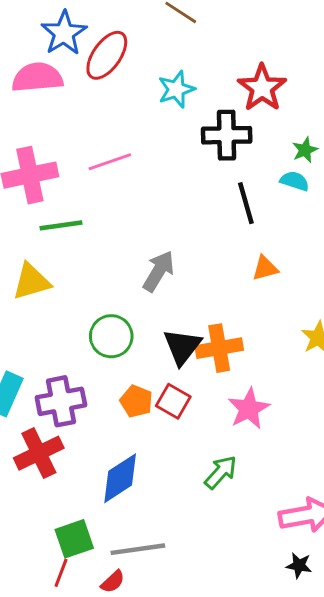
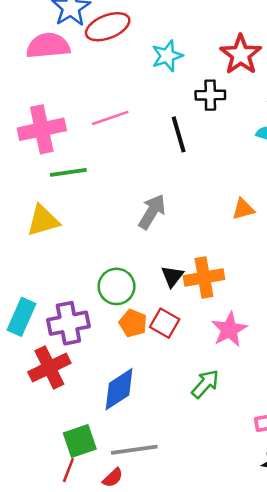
red ellipse: (107, 55) -> (108, 27), turned 33
black cross: (227, 135) -> (210, 95), size x0.7
black line: (246, 203) -> (179, 134), moved
green circle: (111, 336) -> (117, 286), moved
black triangle: (182, 347) -> (172, 276), size x0.7

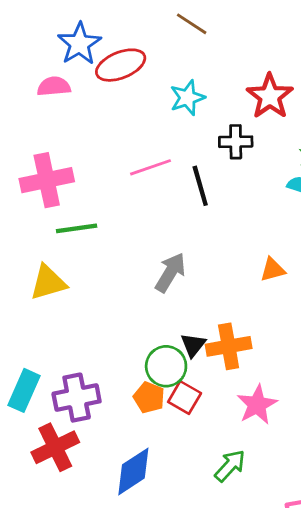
pink semicircle: (48, 46) -> (54, 86), size x0.7
pink line: (110, 118) -> (150, 167), moved
green circle: (117, 286) -> (166, 366), moved

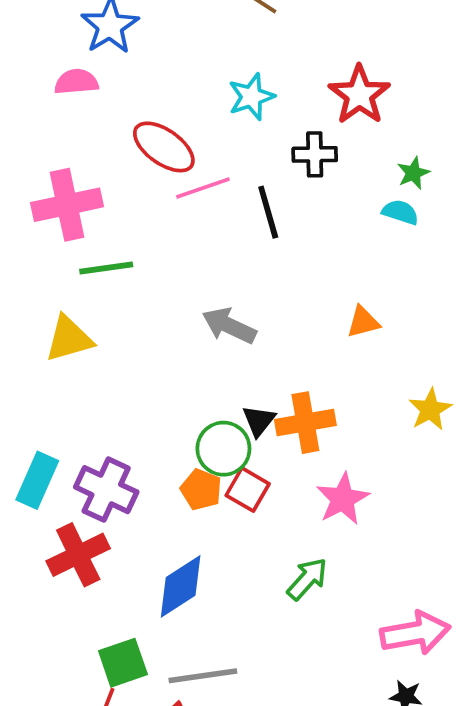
red ellipse: (121, 65) -> (164, 147), moved, turned 57
gray arrow: (170, 272) -> (229, 326), turned -96
purple cross: (77, 398) -> (106, 490), turned 36

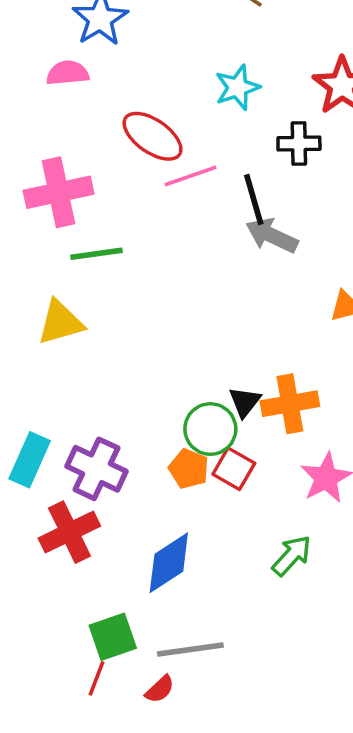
gray arrow: (229, 326) -> (272, 236), moved

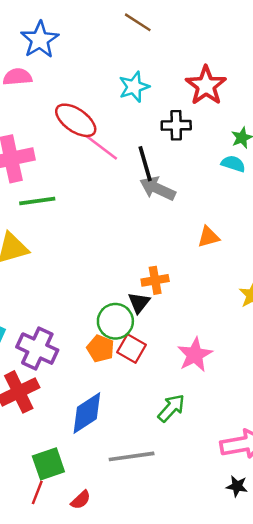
pink line: (190, 176) -> (102, 148), turned 56
orange cross: (290, 404) -> (155, 280), moved, size x0.7
gray line: (190, 649) -> (132, 456), moved

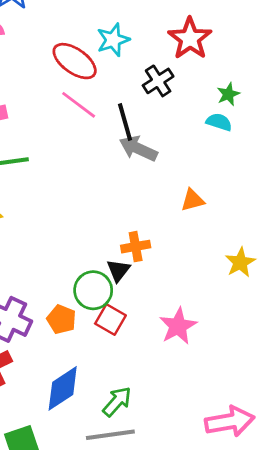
red ellipse: (76, 120) -> (75, 61), moved
black cross: (176, 125) -> (158, 81), turned -32
orange pentagon: (101, 349) -> (61, 319), moved
green arrow: (171, 408) -> (117, 402), moved

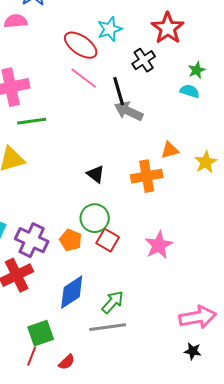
orange cross: (136, 247) -> (147, 176), moved, size x1.4
yellow star: (240, 262) -> (206, 162), moved
black triangle: (118, 270) -> (96, 174), moved, turned -30

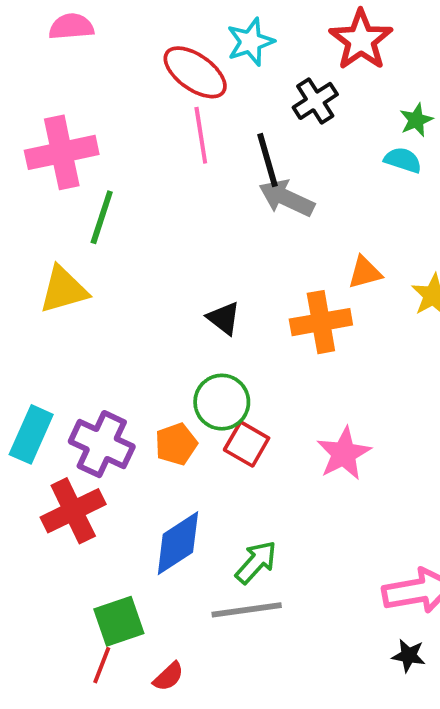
pink line: (84, 78) -> (201, 135), turned 44
green line: (32, 121) -> (102, 217), turned -64
orange pentagon: (71, 240) -> (176, 444), turned 30

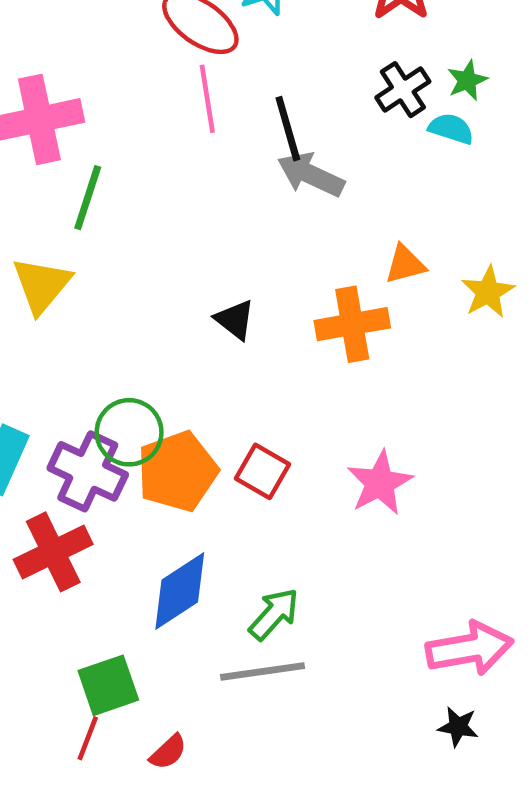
black cross: (315, 101) -> (403, 90), moved
yellow triangle: (64, 290) -> (42, 285), turned -34
green circle: (222, 402) -> (129, 432), moved
orange pentagon: (176, 444) -> (177, 471), size x1.6

